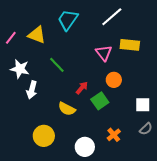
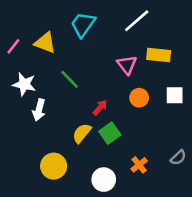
green square: (100, 101) -> (110, 133), moved
white square: (143, 105) -> (175, 95), moved
yellow semicircle: (67, 109) -> (82, 133), turned 102

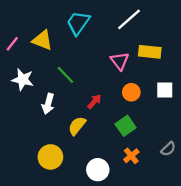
white arrow: (39, 110) -> (48, 104), moved
green square: (110, 133) -> (126, 126), moved

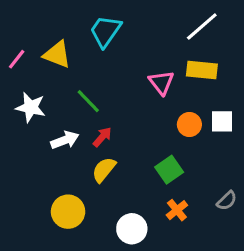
white line: (129, 19) -> (202, 26), moved
orange circle: (131, 92) -> (189, 124), moved
red arrow: (94, 101) -> (102, 137), moved
white arrow: (48, 104) -> (65, 140), turned -126

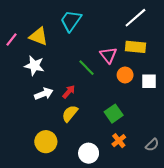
green line: (88, 101) -> (86, 68), moved
white star: (31, 107) -> (34, 66), moved
orange circle: (189, 124) -> (125, 75), moved
gray semicircle: (227, 201) -> (152, 145), moved

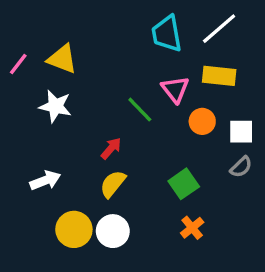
cyan trapezoid: (71, 21) -> (167, 34), moved, turned -45
white arrow: (44, 94) -> (45, 180), moved
gray semicircle: (152, 145) -> (241, 167), moved
white circle: (89, 153) -> (113, 231), moved

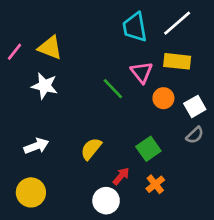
white square: (241, 132) -> (195, 106), turned -30
red arrow: (111, 148) -> (121, 176), moved
yellow circle: (74, 229) -> (31, 192), moved
white circle: (113, 231) -> (106, 201), moved

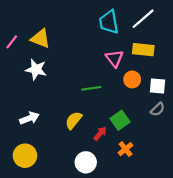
green line: (113, 89) -> (91, 88), moved, turned -54
white square: (195, 106) -> (158, 86), turned 35
red arrow: (121, 176) -> (100, 134), moved

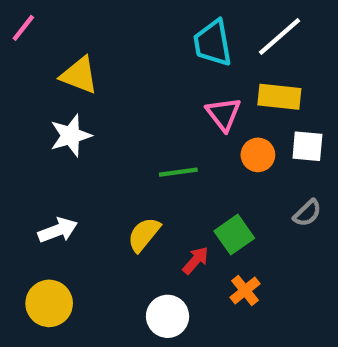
pink line: (12, 42) -> (23, 28), moved
white star: (36, 69) -> (71, 136), turned -30
white square: (158, 86) -> (307, 146), moved

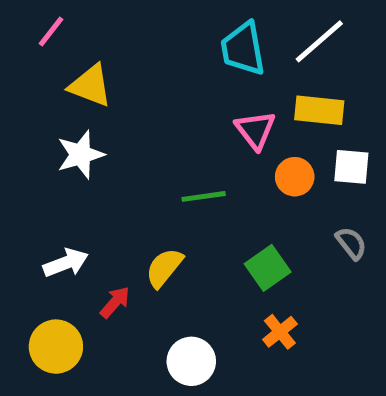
pink line: (23, 28) -> (51, 31), moved
gray semicircle: (307, 213) -> (351, 243), turned -84
red arrow: (195, 260) -> (115, 302), moved

